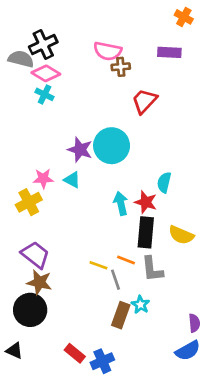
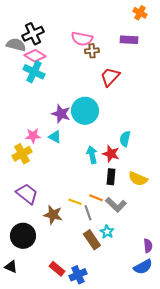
cyan cross: (45, 94) -> (34, 72), size x1.5
black rectangle: (146, 232) -> (111, 177), size x0.7
gray L-shape: (152, 269) -> (116, 205), turned -40
brown star: (39, 282) -> (53, 215), moved
brown rectangle: (121, 315) -> (92, 240), turned -54

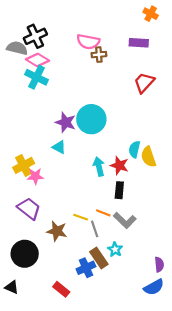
red trapezoid: (110, 77) -> (144, 83), moved
pink star: (33, 136) -> (35, 176), moved
yellow semicircle: (138, 179) -> (148, 157), moved, turned 48
blue cross: (78, 275) -> (86, 268), moved

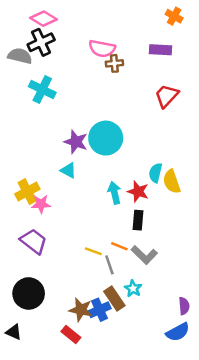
pink diamond: (38, 60) -> (44, 19), moved
brown star: (57, 231) -> (81, 310), moved

